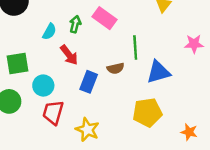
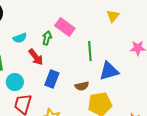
green arrow: (75, 24) -> (47, 38), moved
cyan semicircle: (49, 32) -> (20, 38), turned 40
brown semicircle: (116, 68) -> (82, 86), moved

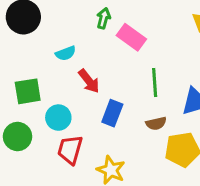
green arrow: (47, 38) -> (104, 18), moved
green line: (90, 51) -> (155, 83), moved

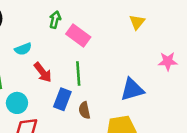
green line: (155, 83) -> (78, 74), moved
brown semicircle: (156, 123) -> (84, 110), moved, turned 91

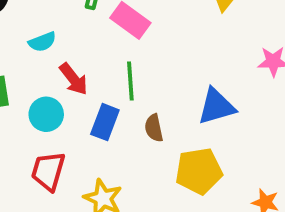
cyan circle: (17, 103) -> (46, 114), moved
brown semicircle: (84, 110) -> (154, 128), moved

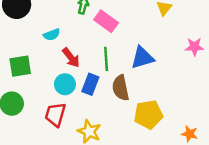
blue triangle: (216, 106) -> (142, 58), moved
cyan circle: (46, 114) -> (65, 84), moved
brown semicircle: (154, 128) -> (121, 88), size x1.5

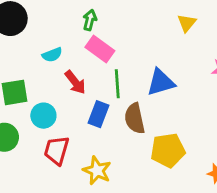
pink rectangle: (106, 21) -> (100, 49), moved
cyan circle: (65, 84) -> (43, 116), moved

